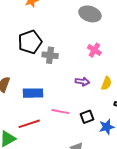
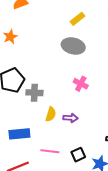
yellow semicircle: (106, 83) -> (51, 114), moved

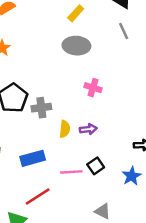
black square: (78, 155) -> (96, 166), moved

